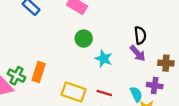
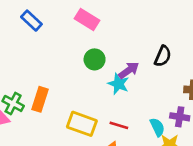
black semicircle: (140, 35) -> (163, 56), turned 30
purple arrow: (138, 53) -> (129, 70), moved, turned -84

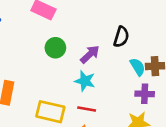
cyan star: (118, 84) -> (85, 81), moved
cyan semicircle: (157, 127) -> (138, 67), moved

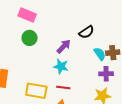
black semicircle: (121, 37) -> (86, 32), turned 42
green circle: (55, 48) -> (30, 38), moved

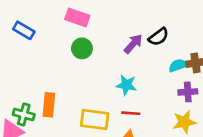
purple arrow: (64, 46) -> (133, 44), moved
cyan semicircle: (100, 54) -> (178, 65), turned -72

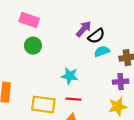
purple arrow: (133, 44) -> (84, 29), moved
cyan semicircle: (178, 65) -> (102, 51), moved

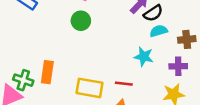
cyan star: (70, 76) -> (144, 57), moved

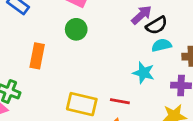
orange rectangle: (47, 72) -> (37, 56), moved

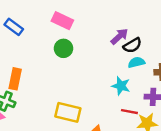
orange rectangle: (37, 56) -> (15, 79), moved
red line: (120, 101) -> (129, 112), moved

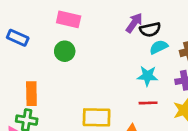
black semicircle: (132, 45) -> (150, 30), turned 30
green circle: (63, 48) -> (65, 51), moved
red line: (129, 112) -> (148, 103), moved

